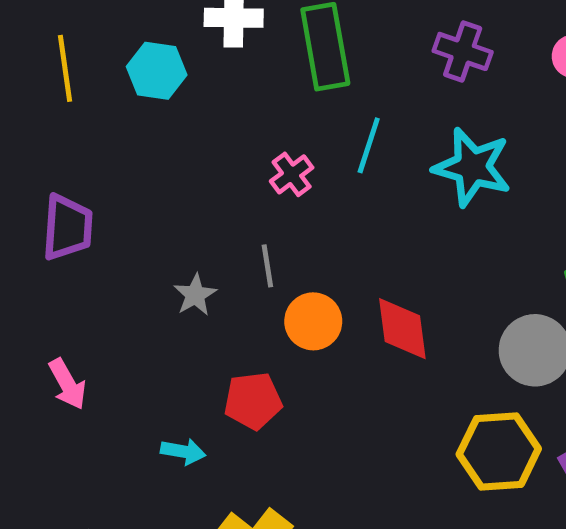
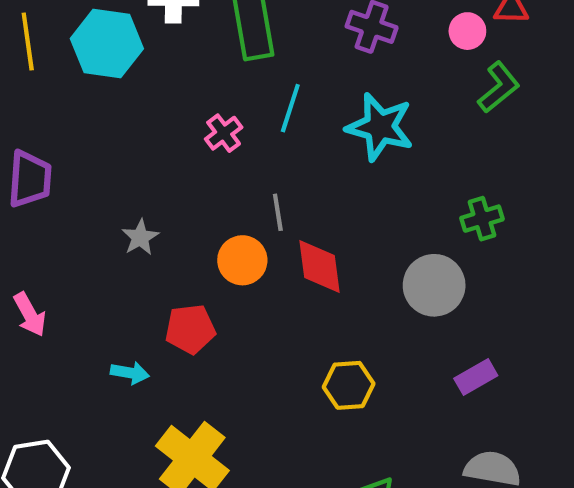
cyan hexagon: (157, 71) -> (107, 44), size x1.4
gray line: (267, 266) -> (278, 212), moved
yellow hexagon: (499, 451) -> (349, 385), moved, size x0.7

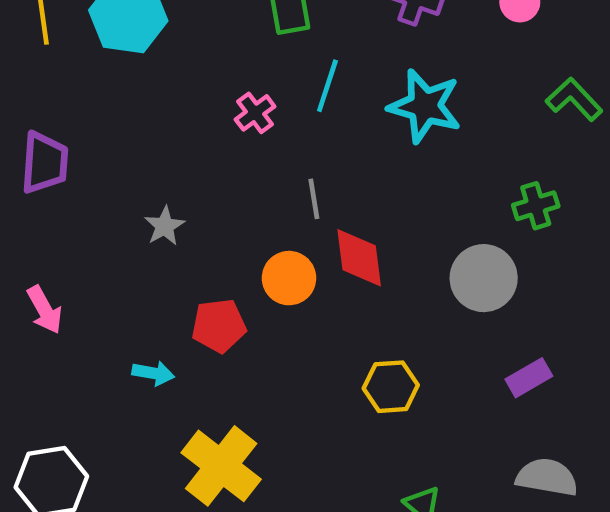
green L-shape: (499, 87) -> (574, 99), moved, turned -94
orange circle: (242, 260) -> (289, 278), moved

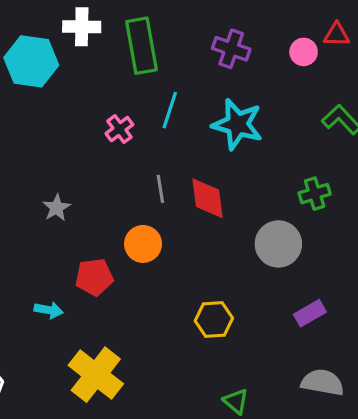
red diamond: (359, 258) -> (208, 198), moved

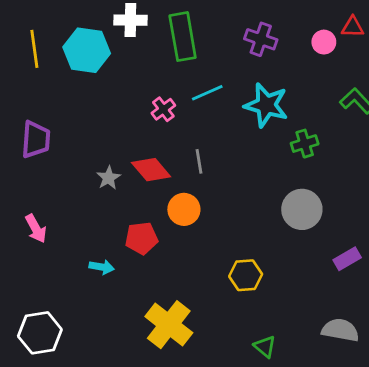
cyan line: (170, 110) -> (207, 93), turned 48
green cross: (315, 194) -> (305, 144), moved
red diamond: (208, 198) -> (151, 170), moved, turned -33
purple rectangle: (310, 313) -> (347, 259), moved
yellow cross: (96, 375) -> (169, 325), moved

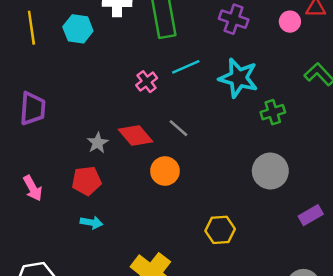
cyan hexagon: (87, 50) -> (78, 29), size x0.7
gray line: (199, 161) -> (178, 128), turned -40
red pentagon: (141, 238) -> (87, 181), moved

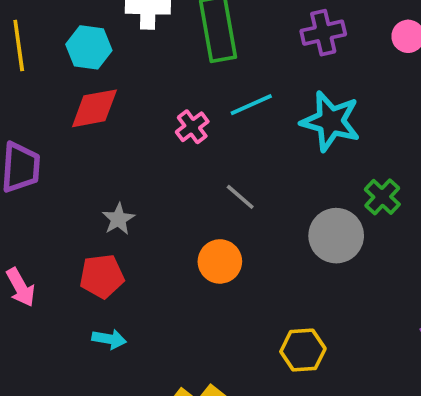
purple cross: (234, 19) -> (323, 33), turned -32
green cross: (273, 112) -> (382, 197), moved, turned -30
red diamond: (136, 135) -> (94, 108), moved, turned -60
gray circle: (270, 171) -> (336, 236), moved

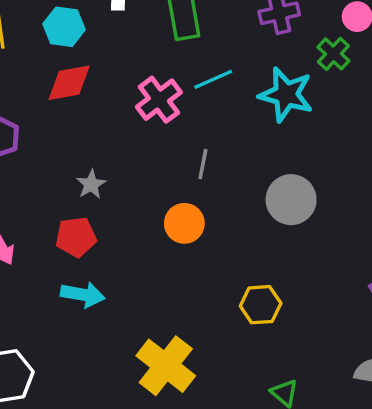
pink cross: (192, 127) -> (159, 100), size x1.5
gray line: (240, 197) -> (203, 164), turned 60
green cross: (382, 197) -> (333, 54), moved
cyan arrow: (109, 339) -> (83, 295), size x1.4

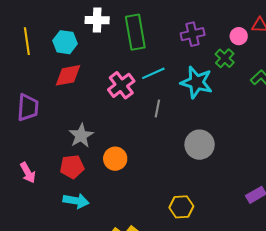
gray line: (203, 164) -> (157, 108), moved
gray star: (91, 184) -> (81, 136), size x1.4
orange circle: (184, 223) -> (115, 159), moved

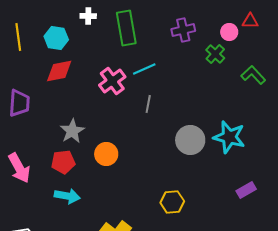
white cross: (97, 20) -> (88, 16), size x0.7
cyan star: (197, 82) -> (229, 137), moved
pink arrow: (28, 173) -> (19, 168), size x1.4

